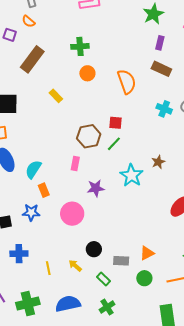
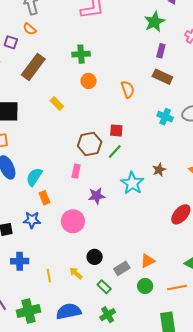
orange semicircle: (127, 82) -> (128, 89), size x0.7
gray rectangle: (121, 261) -> (122, 268), turned -35

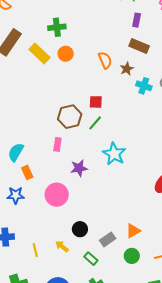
yellow rectangle: (57, 104) -> (40, 53), moved, size x1.5
brown star: (159, 170) -> (127, 69), moved

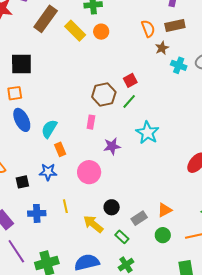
brown rectangle: (139, 46) -> (175, 25), turned -36
orange semicircle: (105, 60) -> (148, 29), moved
red square: (96, 102) -> (130, 80), turned -32
yellow arrow: (62, 246) -> (93, 224), size x1.5
yellow line: (35, 250) -> (65, 206), moved

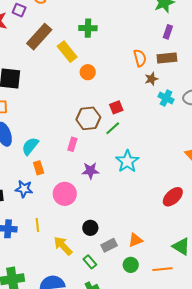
orange circle: (101, 32) -> (88, 72), moved
black circle: (112, 207) -> (90, 228), moved

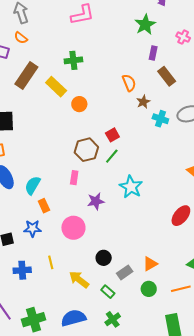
brown rectangle: (167, 58) -> (167, 76), moved, turned 66

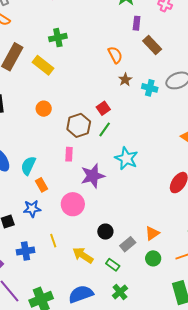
brown star: (143, 102) -> (125, 80), moved
orange circle: (79, 104) -> (44, 109), moved
purple star: (96, 201) -> (93, 176), size x1.4

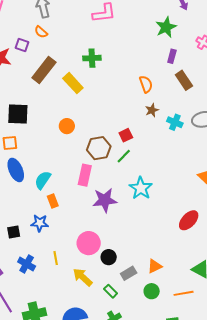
pink rectangle: (69, 154) -> (85, 175), size x1.5
pink circle: (73, 204) -> (89, 243), moved
blue cross: (25, 251) -> (27, 264), turned 30

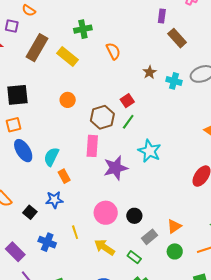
orange semicircle: (146, 84) -> (113, 51), moved
black square: (14, 232) -> (30, 212), turned -32
black circle: (109, 257) -> (134, 216), moved

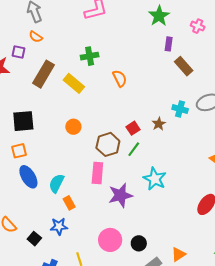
brown star: (150, 72) -> (159, 124), moved

